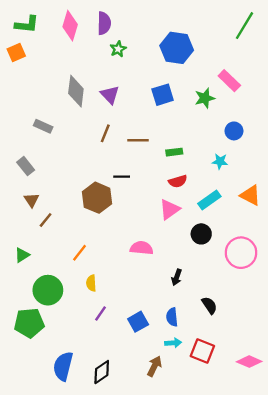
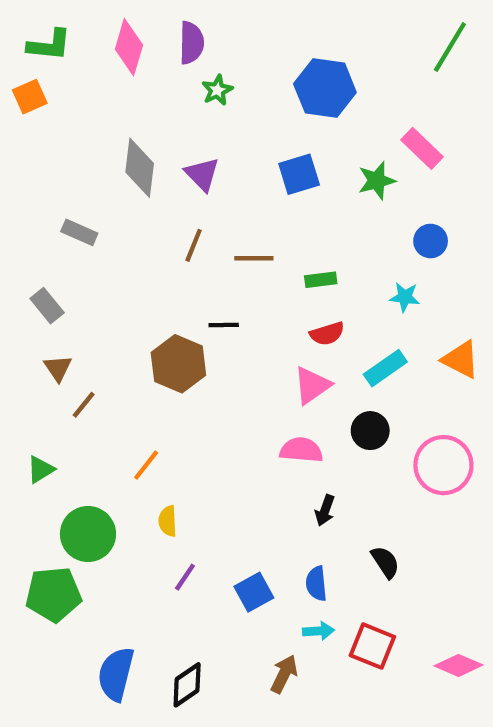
pink semicircle: (142, 248) -> (301, 450), moved

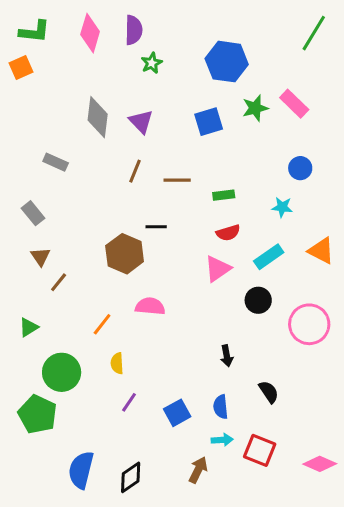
green star: (377, 181) -> (255, 108), moved
pink semicircle: (301, 450) -> (150, 306), moved
black arrow: (325, 510) -> (227, 356), turned -30
green pentagon: (53, 594) -> (38, 414), turned 30

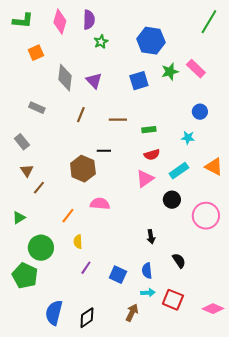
orange square: (21, 68) -> (36, 53), moved
brown line: (135, 171) -> (81, 115), moved
blue square: (177, 413) -> (118, 275), turned -36

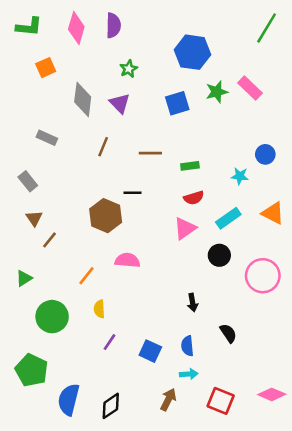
green star: (101, 42) -> (129, 69), moved
blue circle: (200, 112) -> (265, 154), moved
green pentagon: (25, 276) -> (32, 370), moved
red square: (173, 300) -> (221, 401), moved

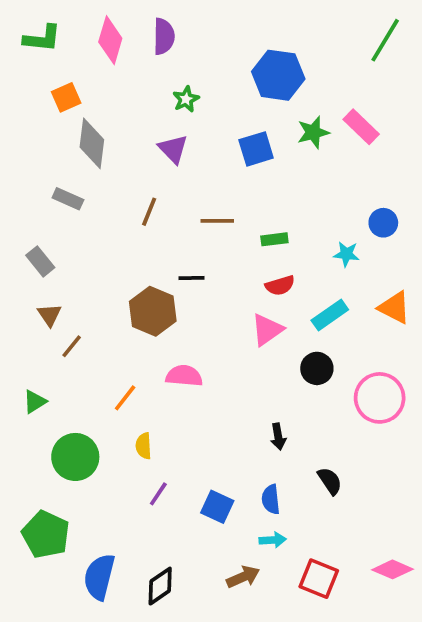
gray diamond: (83, 99) -> (92, 143), moved
brown arrow: (168, 400) -> (243, 577), turned 40

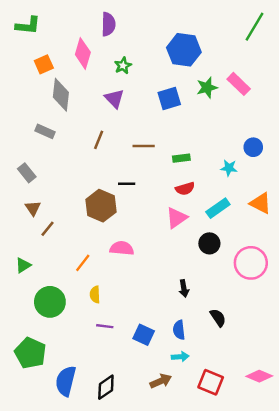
pink diamond: (110, 40) -> (83, 53), moved
purple line: (158, 494) -> (105, 326), turned 63

